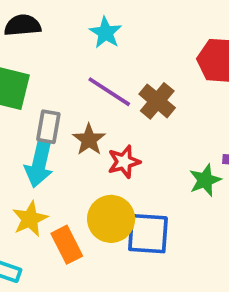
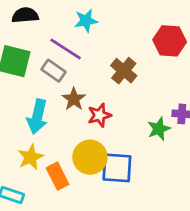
cyan star: (106, 33) -> (86, 21), turned 30
purple line: (109, 92) -> (66, 49), moved
gray rectangle: (48, 127) -> (54, 71), moved, turned -65

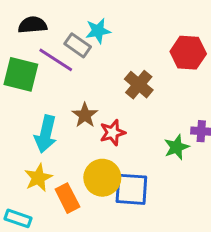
purple line: (66, 49) -> (56, 60), moved
gray rectangle: (54, 71) -> (78, 45), moved

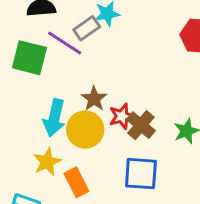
gray rectangle: (78, 45) -> (87, 28), turned -70
brown cross: (139, 85) -> (141, 125), moved
yellow circle: (102, 178) -> (85, 130), moved

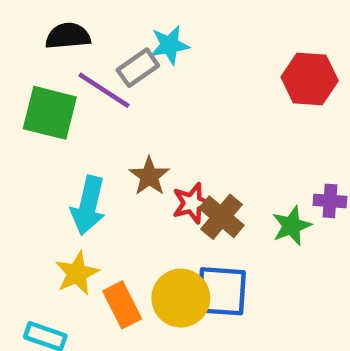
yellow circle: (85, 130) -> (181, 298), moved

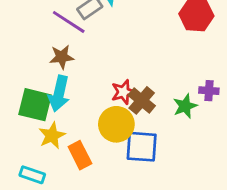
green square: (50, 113) -> (35, 105), moved
brown star: (149, 176) -> (62, 57), moved, turned 30
yellow circle: (181, 298) -> (116, 124), moved

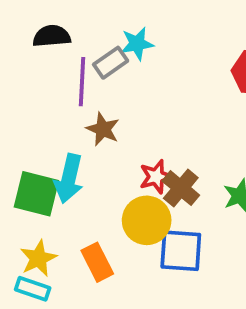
purple line: (69, 22) -> (82, 82), turned 60
brown star: (62, 57) -> (103, 129), moved, turned 30
yellow star: (52, 136) -> (38, 258), moved

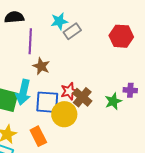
gray rectangle: (111, 63) -> (72, 31), moved
blue square: (181, 251) -> (47, 102), moved

